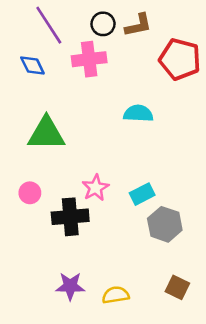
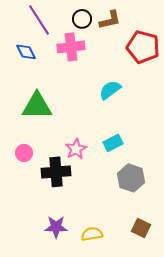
cyan semicircle: (138, 113) -> (110, 90), turned -40
cyan rectangle: (142, 194) -> (113, 143), moved

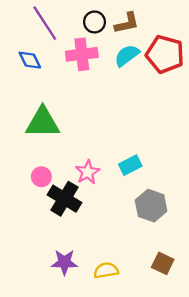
cyan semicircle: (110, 90) -> (127, 55), moved
pink circle: (24, 153) -> (41, 177), moved
black cross: (56, 172) -> (64, 199), turned 36

